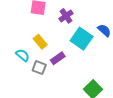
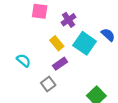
yellow rectangle: (40, 42) -> (57, 43), moved
gray square: (39, 68) -> (48, 84), moved, turned 32

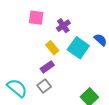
cyan semicircle: (24, 60) -> (17, 88), moved, size x1.5
purple rectangle: (60, 64) -> (47, 67), moved

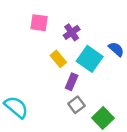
purple rectangle: (47, 67) -> (72, 82), moved, turned -32
gray square: (44, 86) -> (76, 105), moved

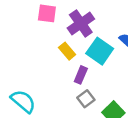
purple cross: (72, 32) -> (81, 23), size x1.5

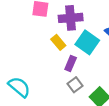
purple cross: (81, 23) -> (71, 18), turned 30

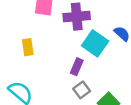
yellow rectangle: (58, 42) -> (28, 47), moved, turned 32

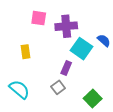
gray square: (82, 90) -> (58, 87), moved

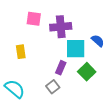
cyan square: (81, 49) -> (76, 49), turned -35
green square: (93, 99) -> (87, 72), moved

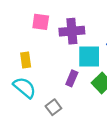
gray square: (53, 87) -> (53, 107), moved
cyan semicircle: (15, 89) -> (25, 88), moved

